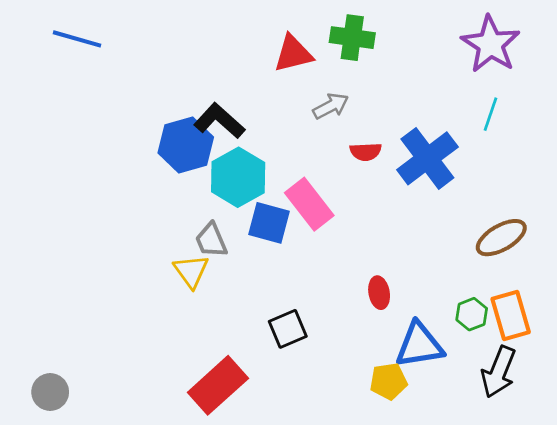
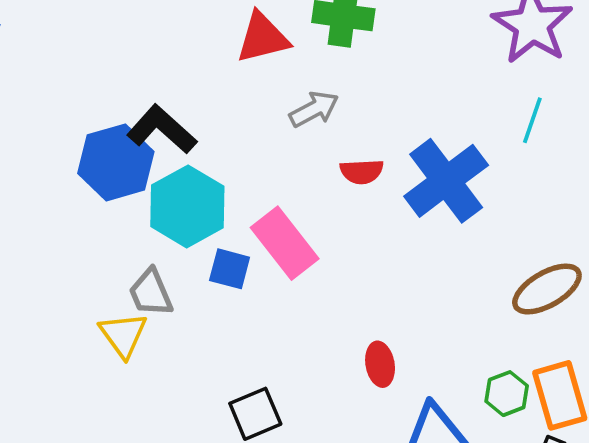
blue square: (269, 223) -> (230, 269), size x0.7

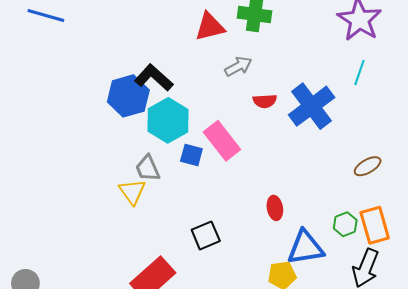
brown ellipse: (547, 289) -> (368, 166), size x0.7

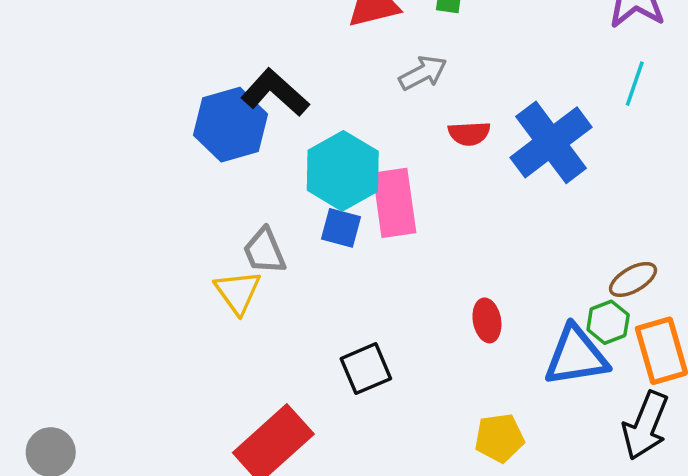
cyan hexagon: (168, 120) -> (343, 171), moved
pink rectangle: (222, 141) -> (394, 203), turned 30
brown ellipse: (368, 166) -> (633, 279), moved
green hexagon: (345, 224) -> (608, 322), moved
blue triangle: (305, 248) -> (576, 356), moved

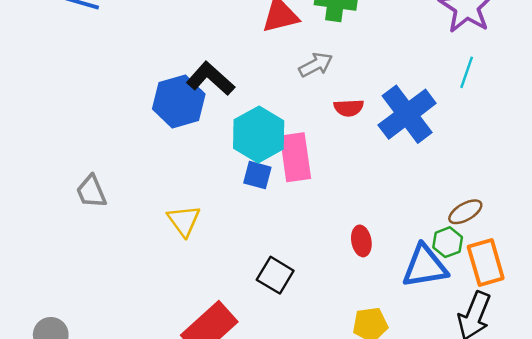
gray trapezoid: (264, 251) -> (91, 191), moved
black square: (366, 369) -> (275, 275), turned -36

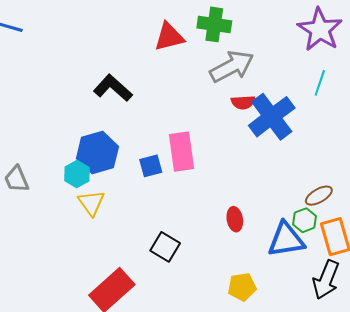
gray arrow: (316, 65) -> (232, 66), moved, size x1.6
blue hexagon: (179, 101) -> (97, 153), moved
red semicircle: (349, 108) -> (243, 102), moved
cyan hexagon: (259, 134) -> (77, 174), moved, size x0.6
blue square: (257, 175) -> (151, 166), turned -30

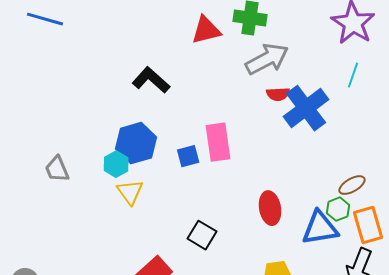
red ellipse: (235, 219) -> (270, 208), size x1.4

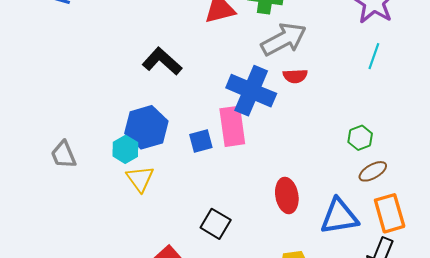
blue cross: (306, 108) -> (251, 91), moved, turned -30
green hexagon: (338, 209) -> (360, 138), moved

